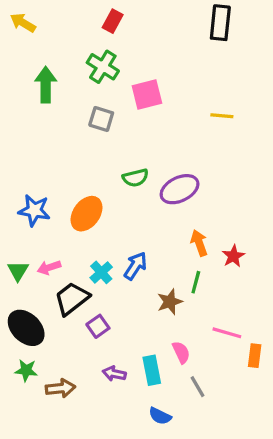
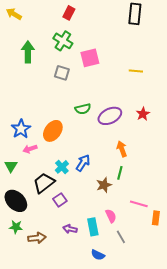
blue star: (34, 210) -> (21, 129), turned 30
red star: (233, 256) -> (143, 114), moved
pink arrow: (49, 268) -> (30, 149), moved

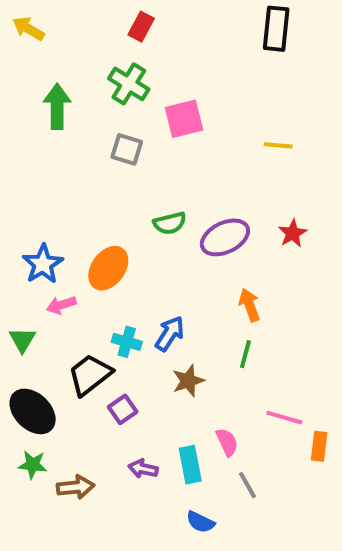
cyan cross: (62, 167) -> (127, 342), turned -32
brown star: (104, 185) -> (188, 381), moved

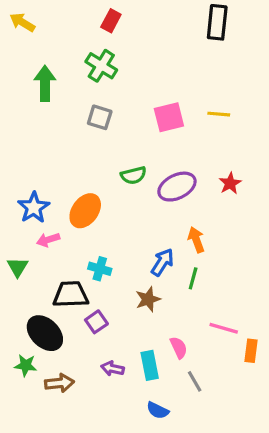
pink square: (184, 119) -> (169, 117), moved
blue arrow: (170, 334) -> (162, 262), moved
black trapezoid: (90, 375) -> (71, 294), turned 36
black ellipse: (33, 411) -> (45, 333), moved

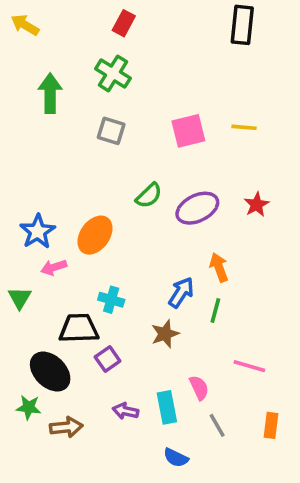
green semicircle: (133, 175) -> (149, 196), turned -30
orange rectangle: (251, 351) -> (271, 425), moved

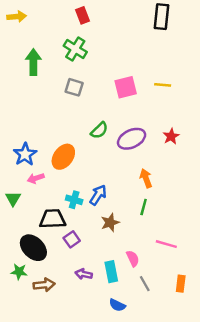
red rectangle: (124, 23) -> (82, 15), turned -49
yellow arrow: (25, 25) -> (17, 17), turned 144
blue arrow: (181, 293) -> (98, 195), moved

